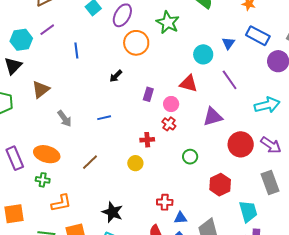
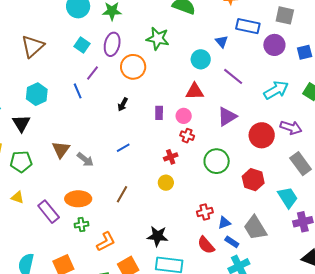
purple line: (47, 30) -> (93, 73), moved
cyan hexagon: (21, 40) -> (37, 94), moved
brown triangle: (41, 89) -> (61, 150), moved
green circle: (190, 157) -> (217, 161), size x1.6

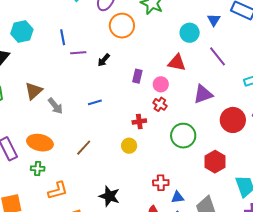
purple line: (93, 73) -> (78, 53), moved, turned 35

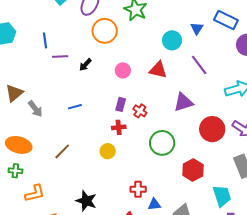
purple rectangle: (137, 76) -> (121, 104), moved
pink circle: (161, 84) -> (123, 70), moved

